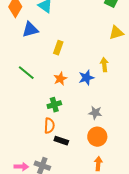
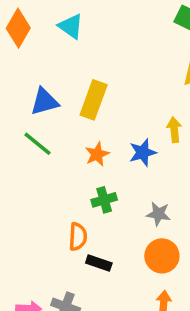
blue triangle: (30, 30) -> (44, 102), moved
yellow rectangle: (58, 48) -> (94, 100), size x1.5
green cross: (54, 105) -> (104, 200), moved

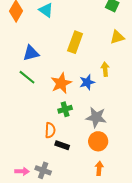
yellow rectangle: (94, 100) -> (75, 42), moved
orange star: (97, 154) -> (61, 83), size x1.5
gray star: (158, 214) -> (96, 117), size x1.5

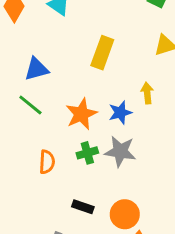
gray star: (96, 117) -> (120, 151), moved
orange semicircle: (50, 130) -> (47, 162), moved
orange circle: (98, 141) -> (125, 214), moved

